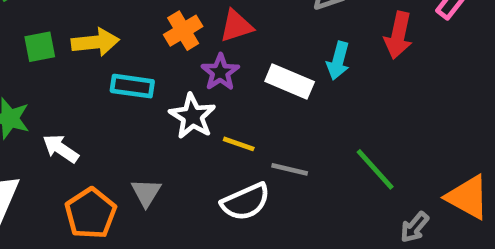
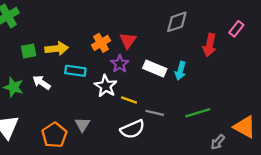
red triangle: (236, 26) -> (128, 40), turned -36
cyan arrow: (338, 61) -> (180, 71), moved
white arrow: (61, 149) -> (42, 83), moved
green line: (375, 169) -> (198, 113), turned -65

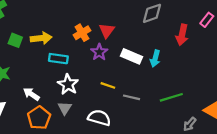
green square: (29, 51) -> (15, 40), turned 32
white arrow: (42, 83) -> (31, 94), moved
white star: (106, 86) -> (68, 84), moved
white semicircle: (133, 129) -> (99, 118), moved, turned -140

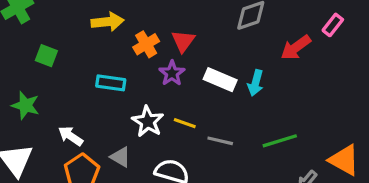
red arrow: (182, 35) -> (296, 47), turned 42
yellow arrow: (41, 38) -> (108, 22), moved
white star: (68, 84) -> (148, 122), moved
gray triangle: (65, 108) -> (120, 157), turned -32

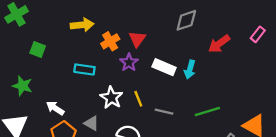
pink rectangle: (333, 25) -> (258, 34), moved
yellow line: (185, 123) -> (138, 99), turned 49

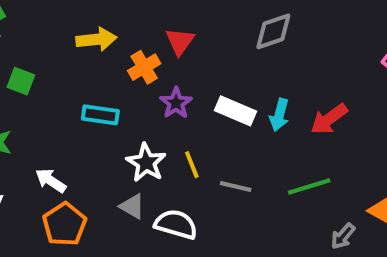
red triangle: (137, 39) -> (180, 41), moved
red arrow: (219, 44) -> (329, 119), moved
gray triangle: (91, 123) -> (132, 206), moved

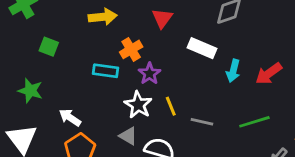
orange cross: (144, 67) -> (131, 49), moved
purple star: (176, 103) -> (150, 74), moved
white rectangle: (236, 111) -> (202, 48), moved

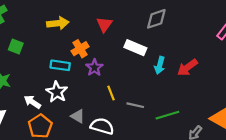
white star: (138, 105) -> (57, 92), moved
green line: (254, 122) -> (167, 115), moved

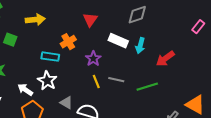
yellow arrow: (58, 23) -> (35, 20), moved
cyan arrow: (160, 65) -> (140, 46), moved
purple star: (94, 68) -> (93, 59), moved
gray line: (135, 105) -> (116, 80), moved
green line: (167, 115) -> (147, 87), moved

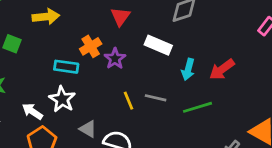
cyan arrow: (140, 46) -> (188, 69), moved
purple star: (93, 59) -> (115, 59), moved

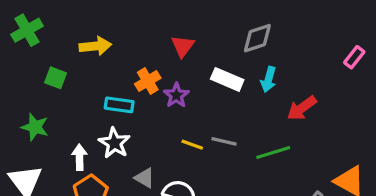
cyan arrow: (188, 69) -> (268, 79), moved
yellow line: (128, 101) -> (192, 145), turned -48
white arrow: (32, 111) -> (79, 157), turned 55

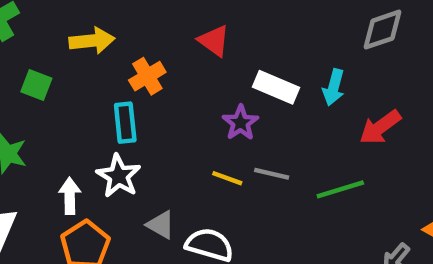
gray diamond: (257, 38) -> (382, 30), moved
red triangle: (183, 46) -> (214, 41), turned -30
orange cross: (148, 81) -> (147, 76), moved
purple star: (176, 95) -> (240, 123), moved
cyan rectangle: (119, 105) -> (125, 123), turned 76

